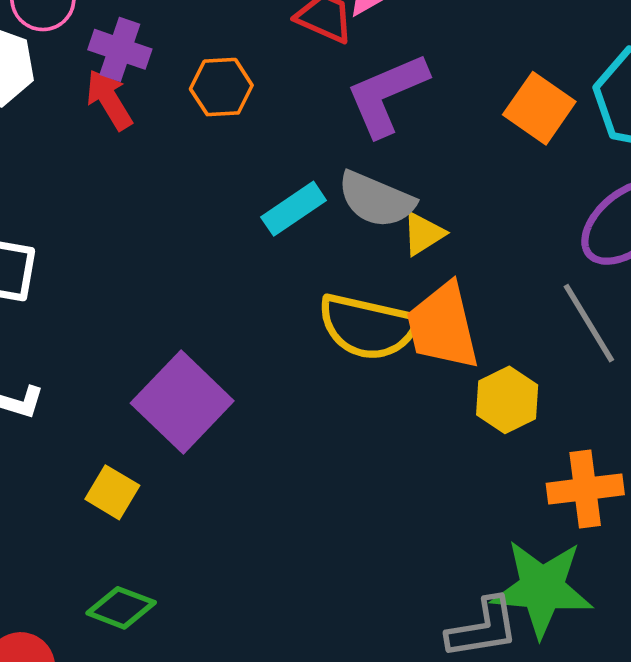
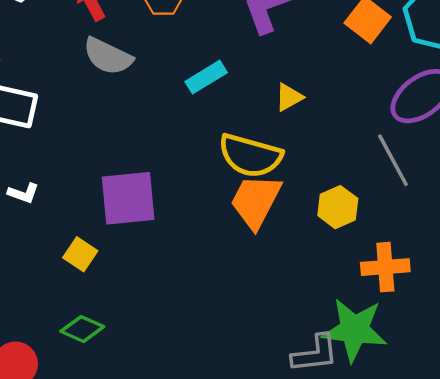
gray semicircle: (376, 200) -> (108, 56), moved
orange trapezoid: (443, 326) -> (256, 201), moved, turned 38
purple square: (182, 402) -> (128, 198), turned 38

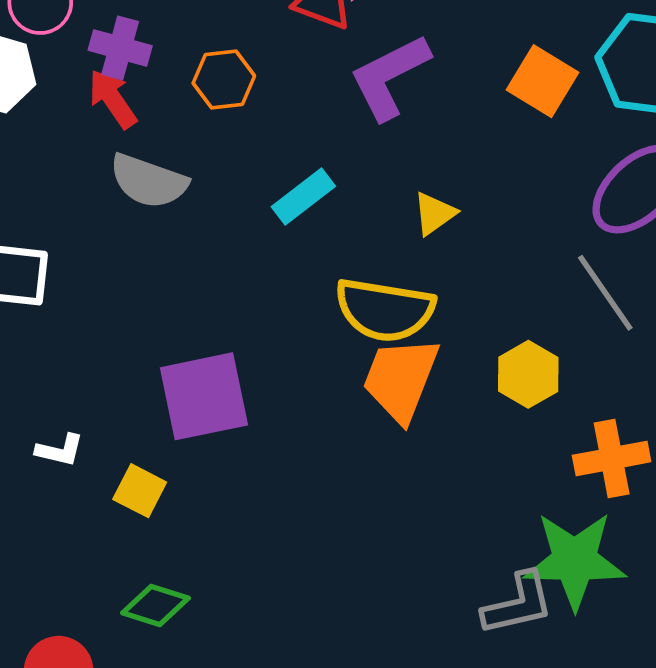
white L-shape: (23, 193) -> (60, 450), moved

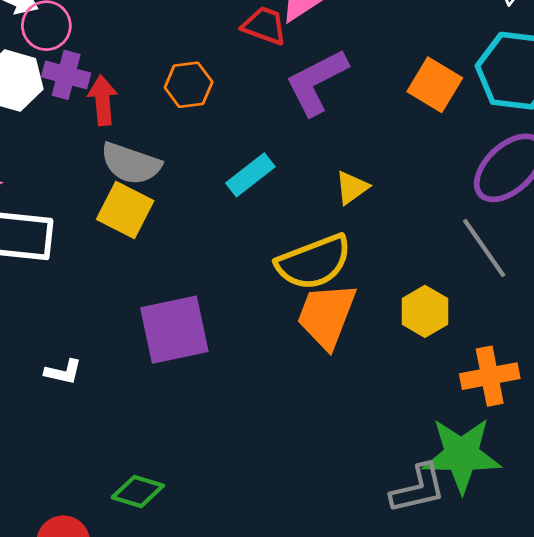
purple cross: (120, 48) -> (66, 75), moved
red arrow: (113, 99) -> (103, 100), turned 30
yellow semicircle: (385, 310) -> (314, 262), turned -30
yellow square: (140, 491) -> (125, 210), moved, size x1.4

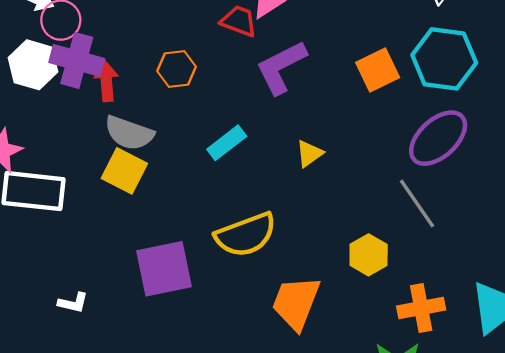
purple cross: (66, 75) -> (77, 60), size x1.4
orange square: (435, 85) -> (378, 70), turned 33
yellow semicircle: (314, 262) -> (246, 235), moved
orange trapezoid: (326, 316) -> (296, 303), moved

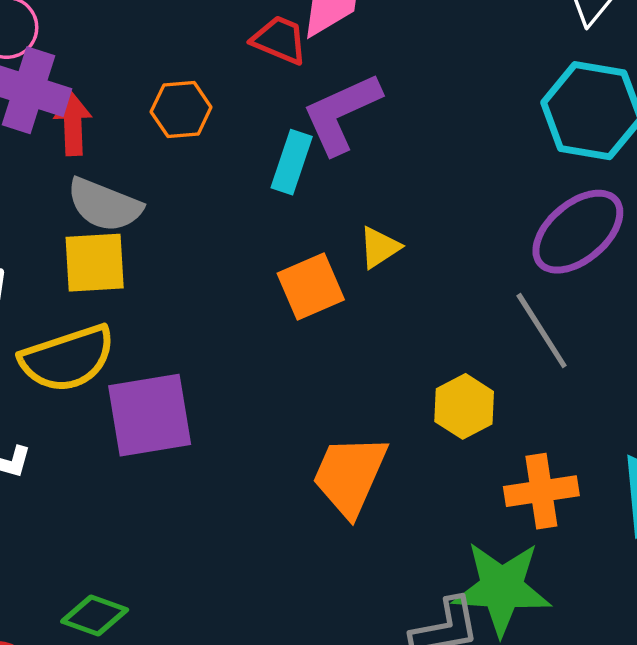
orange square: (378, 70) -> (311, 287), moved
cyan rectangle: (227, 143) -> (292, 162), moved, turned -36
yellow square: (124, 171) -> (95, 263), turned -33
yellow semicircle: (246, 235) -> (67, 358), moved

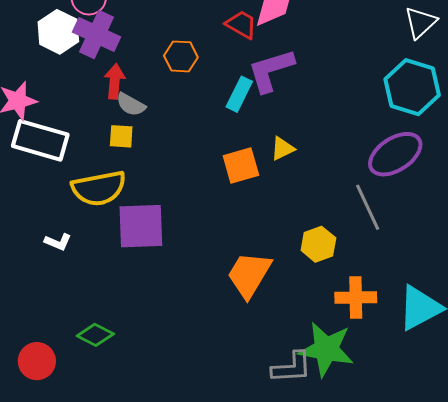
red arrow: (73, 124) -> (115, 81), moved
gray semicircle: (104, 205) -> (131, 105), size x0.7
yellow square: (95, 263) -> (121, 136), size x0.7

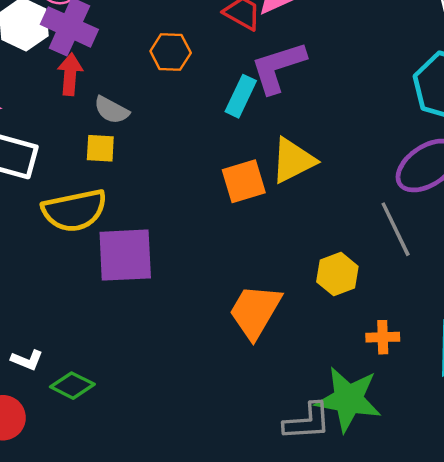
red arrow: (115, 81) -> (70, 74), moved
yellow triangle: (283, 149) -> (293, 160), size x1.6
white L-shape: (58, 242) -> (27, 360), moved
orange cross: (356, 298) -> (383, 337), size x0.7

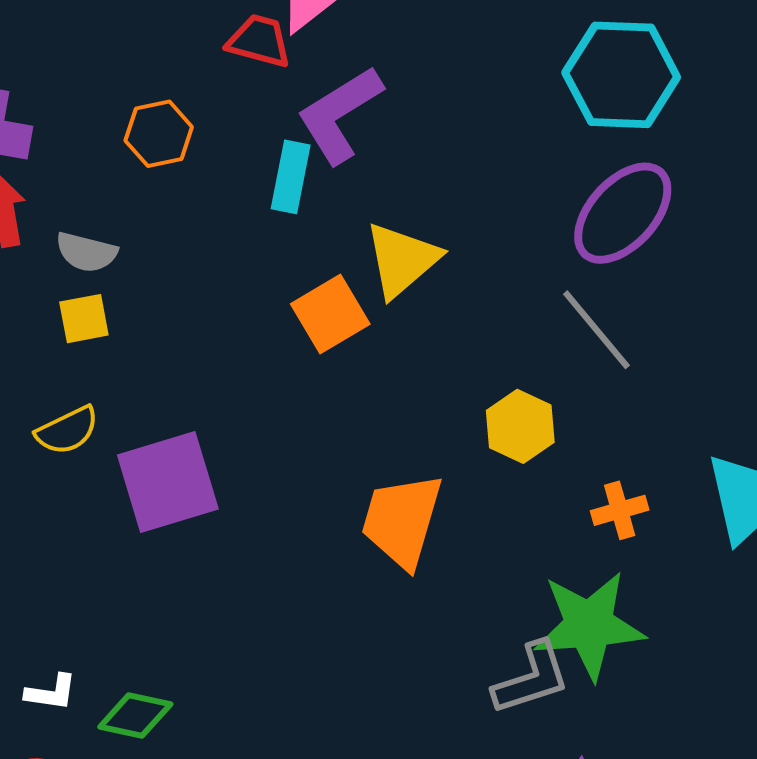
yellow semicircle: (74, 210) -> (67, 430), size x0.6

